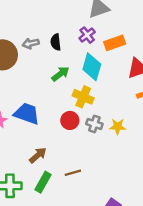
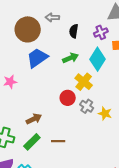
gray arrow: (31, 43) -> (52, 17), moved
blue trapezoid: (27, 114) -> (37, 58), moved, turned -70

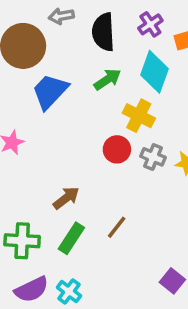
black semicircle: (74, 31) -> (103, 32), size x1.5
brown line: (58, 141) -> (117, 227), turned -40

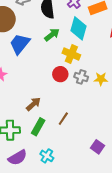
cyan cross: (69, 292) -> (47, 156), moved

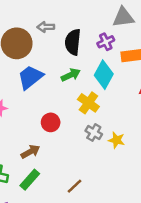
red circle: (60, 74) -> (51, 122), moved
brown line: (63, 119) -> (75, 186), moved

